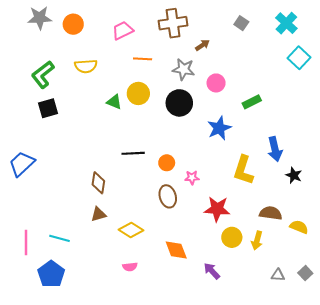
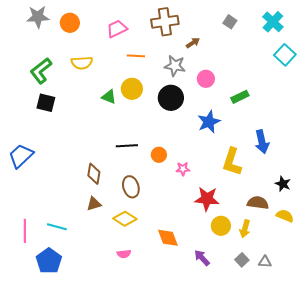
black square: (48, 108) -> (46, 103), turned 30
black star: (294, 175) -> (283, 184), moved
brown ellipse: (168, 196) -> (131, 187), moved
gray square: (305, 273) -> (242, 260), moved

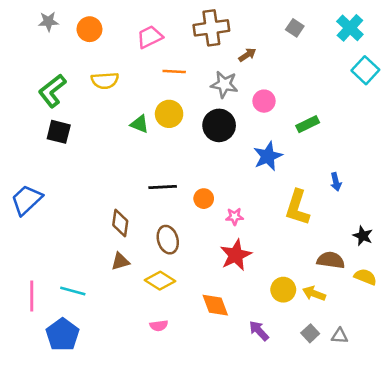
gray star: (38, 17) -> (48, 21), size x0.7
blue arrow: (262, 142) -> (336, 182), size x0.6
red star: (207, 199) -> (236, 255), moved, turned -30
yellow arrow: (245, 229) -> (314, 294), turned 96

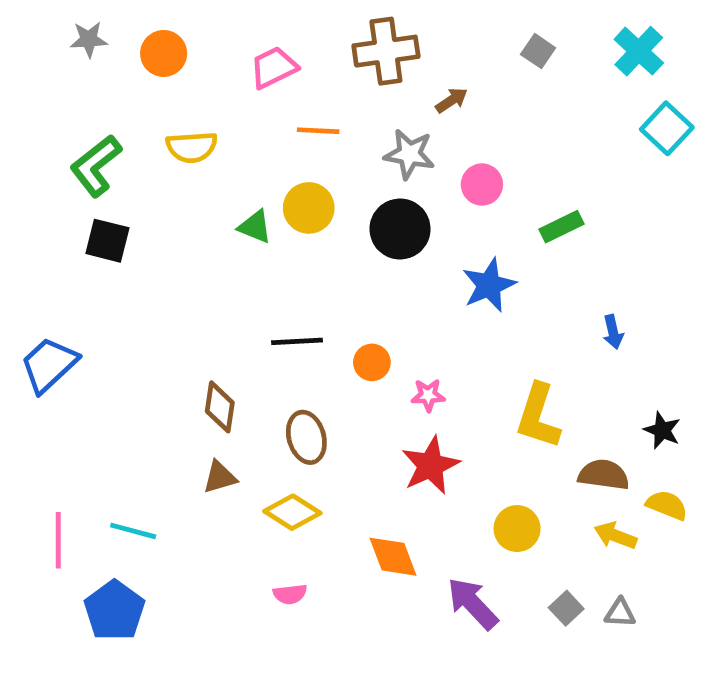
yellow L-shape: (297, 208) -> (538, 416), moved
yellow arrow: (314, 294) -> (615, 536), moved
purple arrow: (259, 331) -> (473, 603), size x1.4

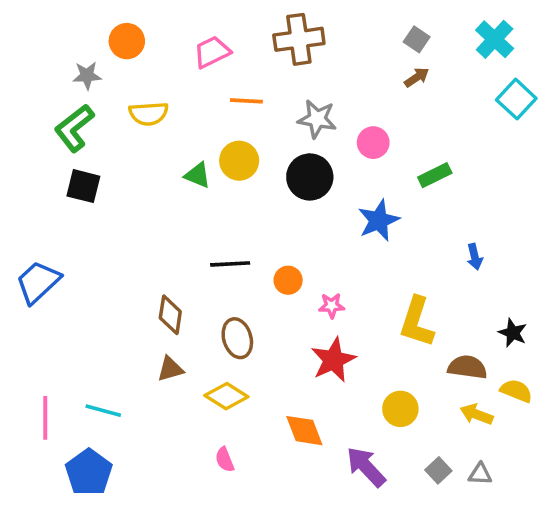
gray star: (89, 39) -> (87, 76), moved
brown arrow: (452, 100) -> (417, 77), moved
pink semicircle: (290, 594) -> (225, 460), turned 75

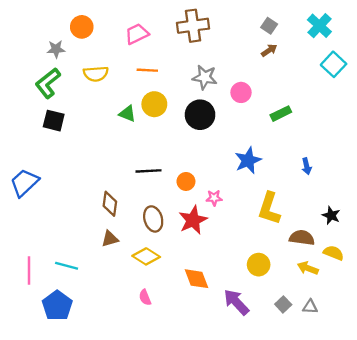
orange line: (246, 101) -> (147, 70), moved
blue star: (379, 220) -> (248, 160), moved
red star: (333, 360) -> (193, 220), moved

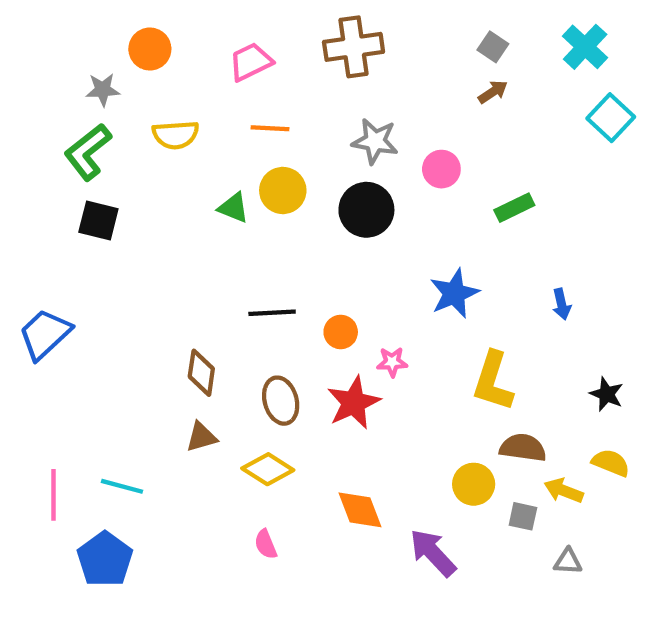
brown semicircle: (302, 238) -> (523, 448), moved
gray square: (283, 304) -> (523, 516), moved, turned -35

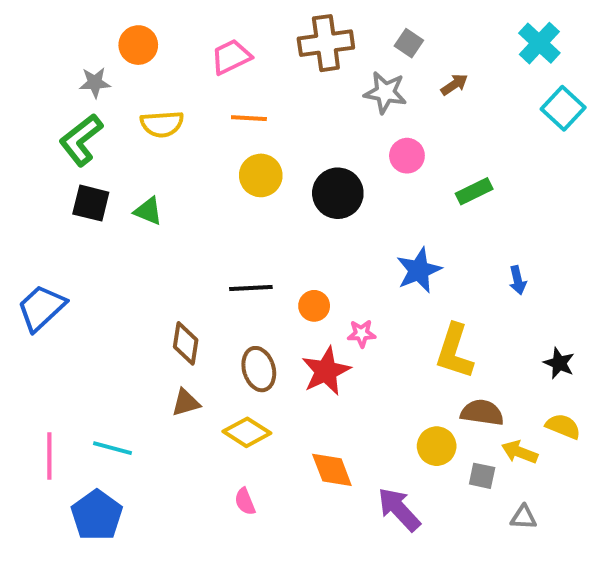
gray square: (493, 47) -> (409, 43), moved
gray star: (375, 141) -> (385, 92), moved
green triangle: (233, 208) -> (148, 211), moved

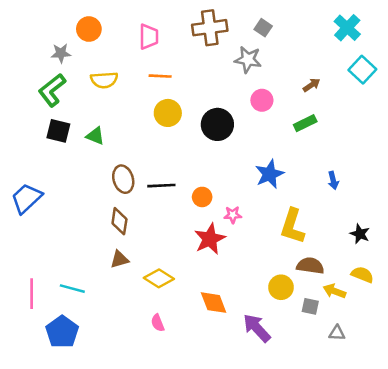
pink trapezoid: (231, 57) -> (149, 37), turned 116
brown arrow: (454, 85) -> (312, 85), moved
brown ellipse: (259, 369) -> (123, 179), moved

